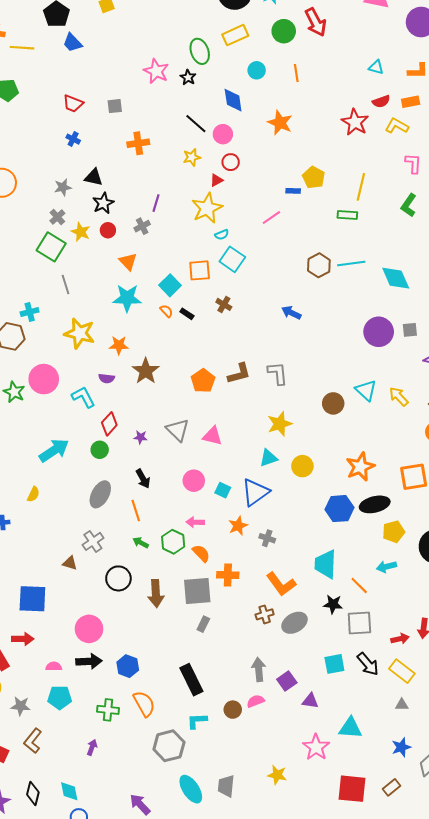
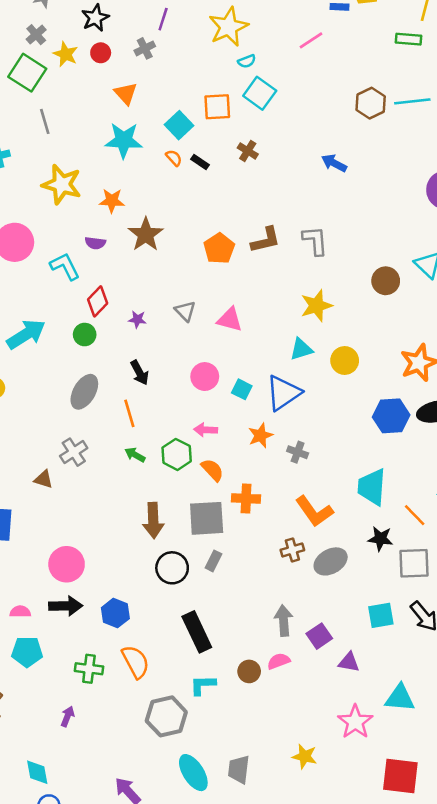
gray triangle: (178, 430) -> (185, 311), size x0.7
black circle: (118, 578) -> (172, 568), moved

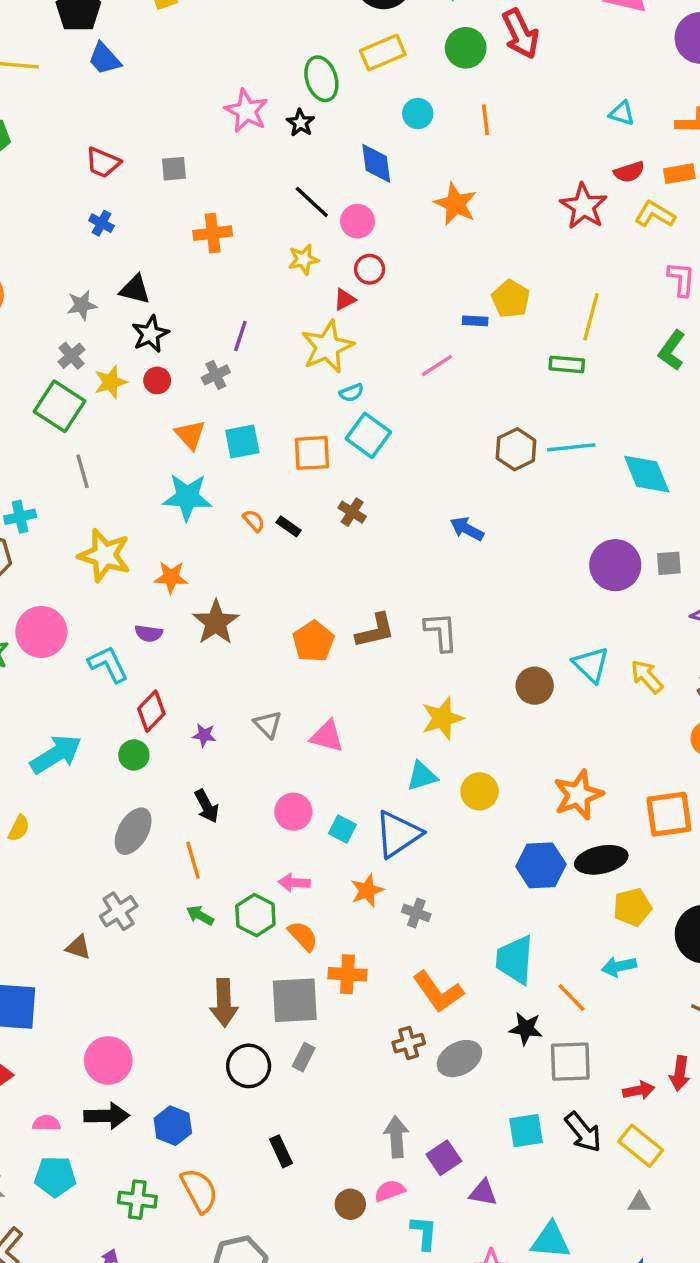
yellow star: (66, 54) -> (110, 382), turned 30
cyan square: (179, 125) -> (242, 441), moved, turned 32
black rectangle: (197, 632) -> (281, 1151), size x0.6
cyan L-shape: (203, 685) -> (424, 1233), moved, turned 96

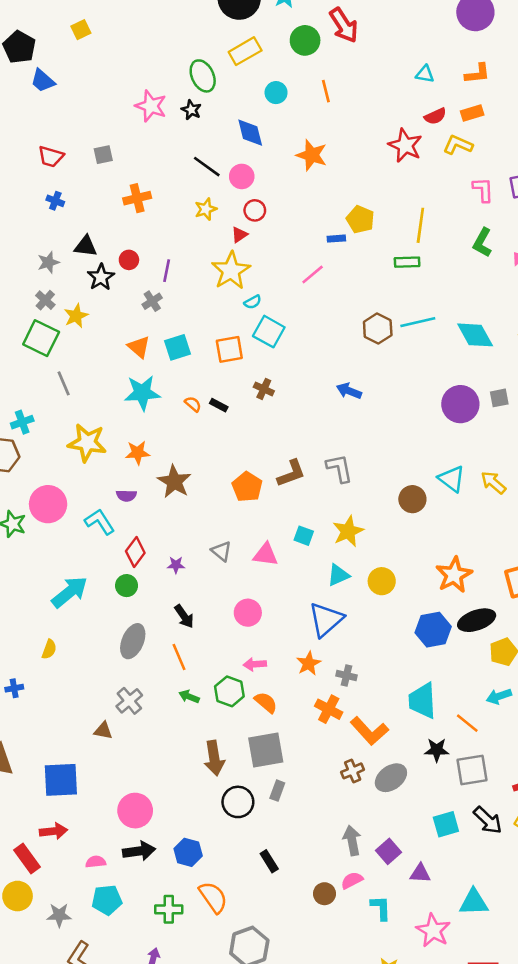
red circle: (157, 380) -> (129, 260), moved
cyan square: (342, 829) -> (304, 536), moved
orange cross: (347, 974) -> (329, 709), moved, turned 32

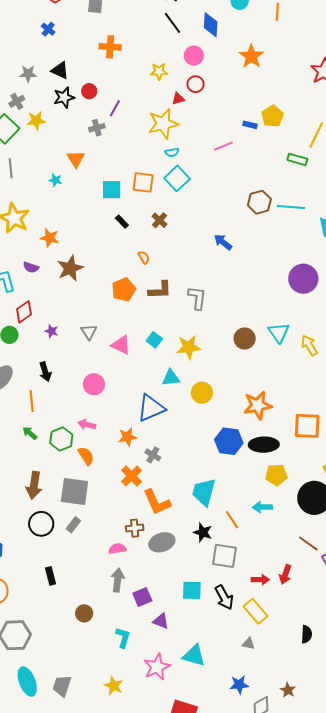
black line: (207, 167) -> (172, 23), moved
cyan square: (177, 347) -> (112, 190), moved
cyan star: (142, 393) -> (55, 180), moved, size x0.5
orange semicircle: (193, 404) -> (144, 257), moved
pink semicircle: (352, 880) -> (117, 549), moved

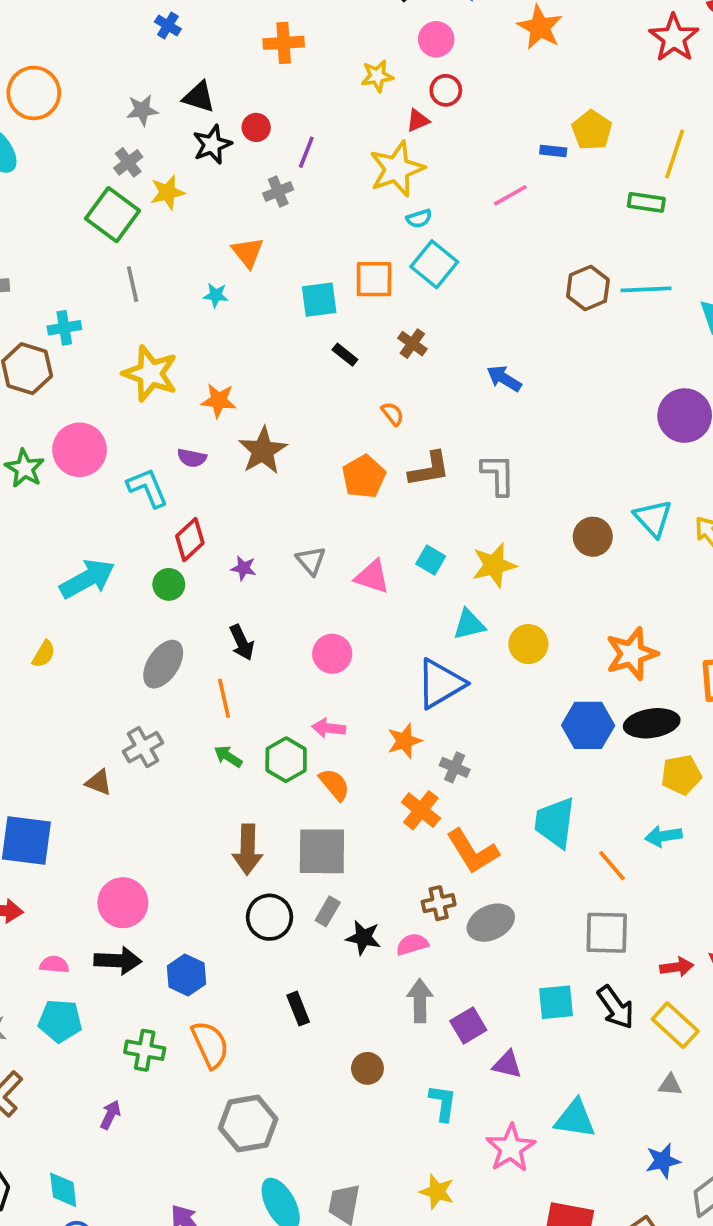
blue arrow: (223, 242) -> (504, 378), moved
black star: (203, 532) -> (363, 938), moved

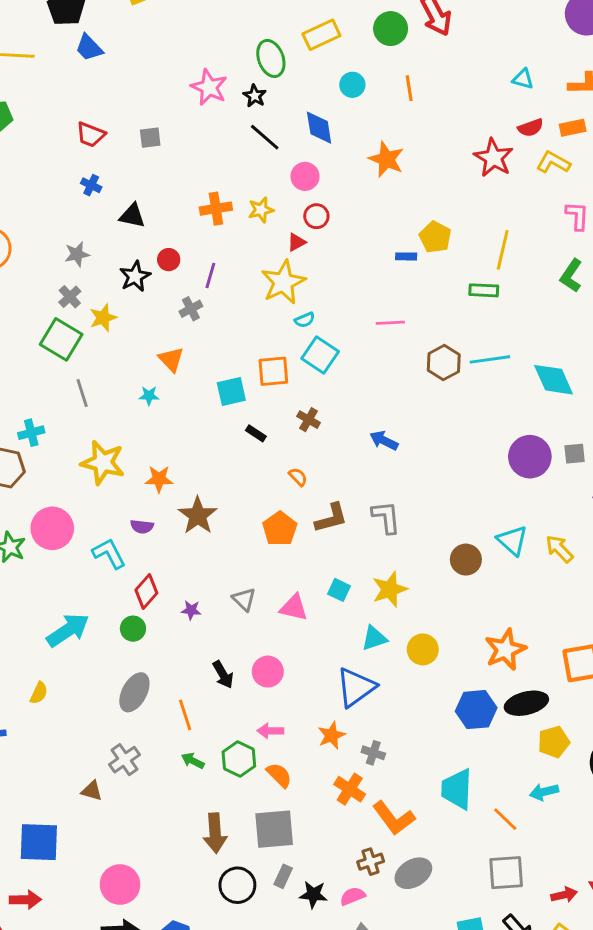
orange cross: (284, 43) -> (216, 209), moved
black triangle: (199, 97) -> (132, 216), moved
pink line: (510, 195) -> (390, 323), moved, turned 32
black arrow: (242, 642) -> (223, 675), moved

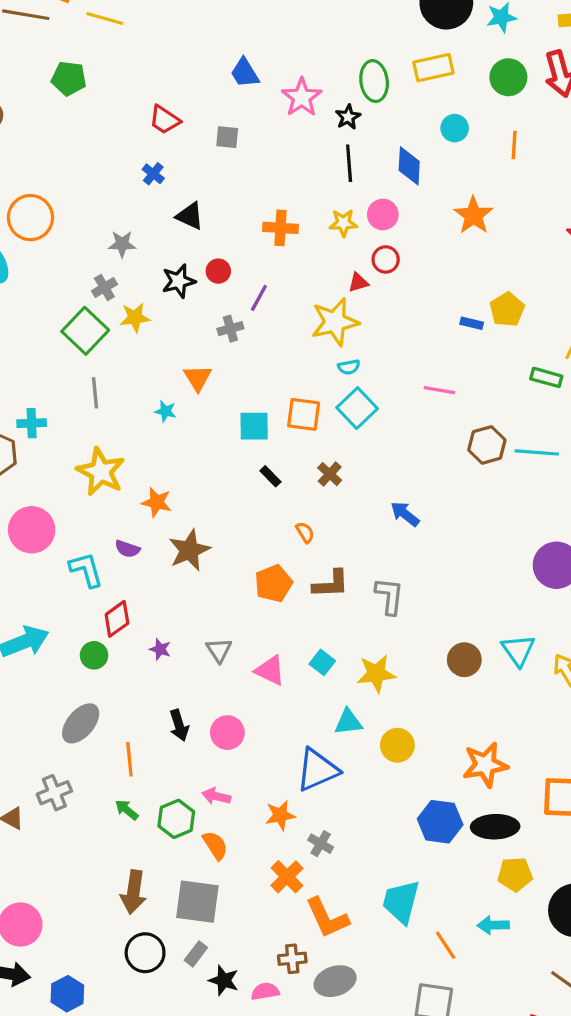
blue trapezoid: (89, 48) -> (245, 73), moved
black line: (265, 137) -> (349, 163), turned 32
yellow star: (261, 210) -> (343, 223), moved

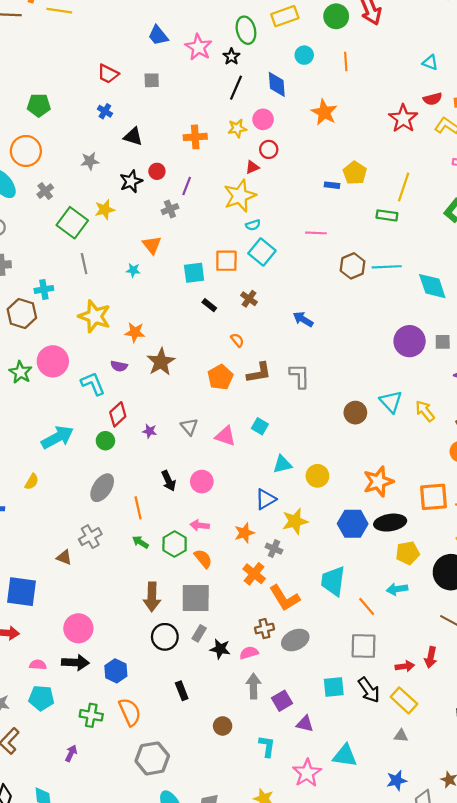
green pentagon: (69, 78) -> (39, 105), moved
black line: (349, 163) -> (236, 88), turned 35
gray cross: (104, 288) -> (45, 191), moved
yellow star: (376, 674) -> (295, 521), moved
blue triangle: (317, 770) -> (266, 499), size x0.7

